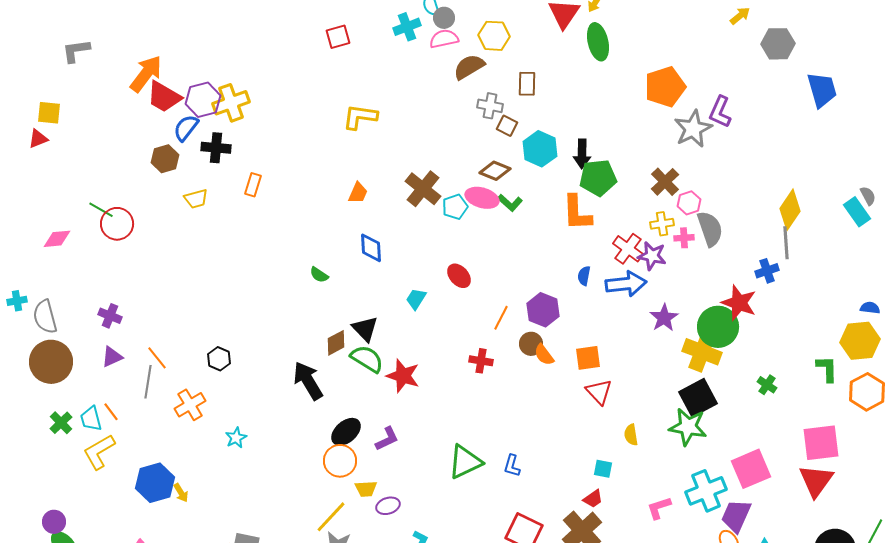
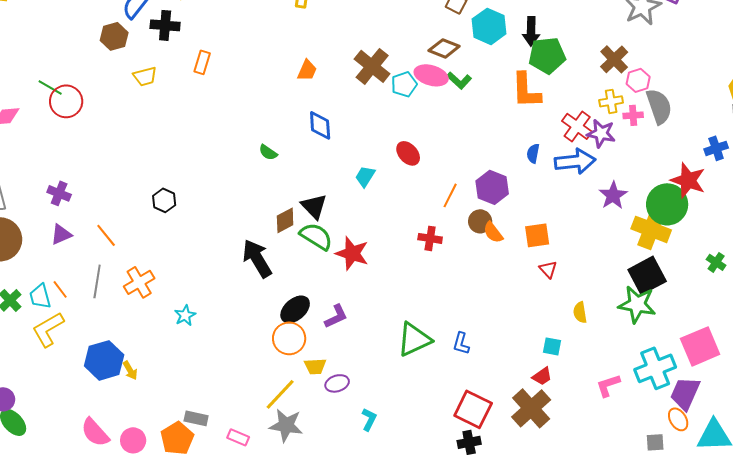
black hexagon: (219, 359) -> (164, 200), moved
gray line: (148, 382) -> (97, 281), moved
red triangle: (599, 392) -> (548, 269), size x0.7

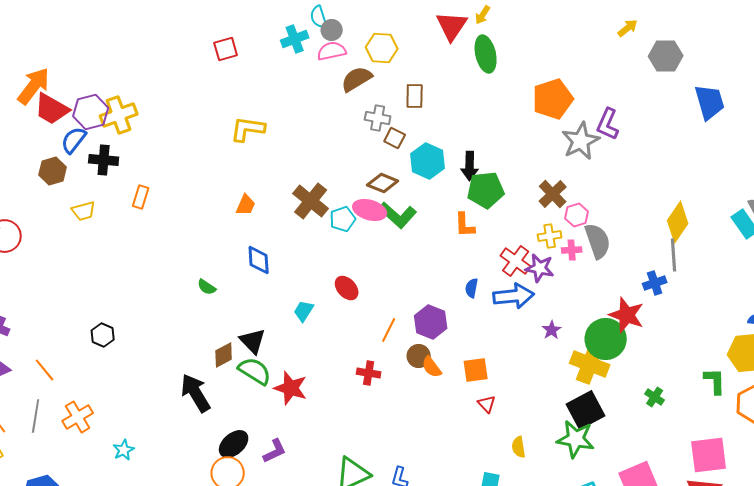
green L-shape: (459, 80) -> (398, 215), size x1.5
orange L-shape: (526, 90) -> (465, 225), size x0.7
purple star: (613, 195) -> (552, 330), size x0.7

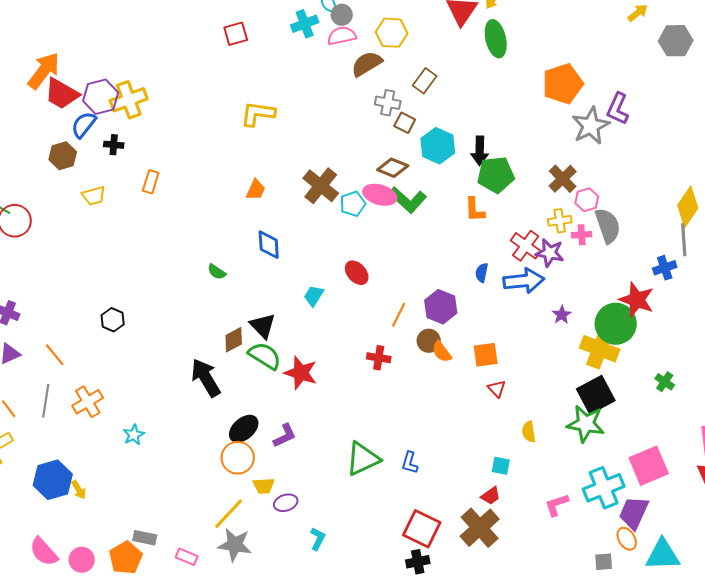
brown rectangle: (415, 96) -> (425, 81), turned 35
black cross: (104, 160) -> (114, 145), size x0.7

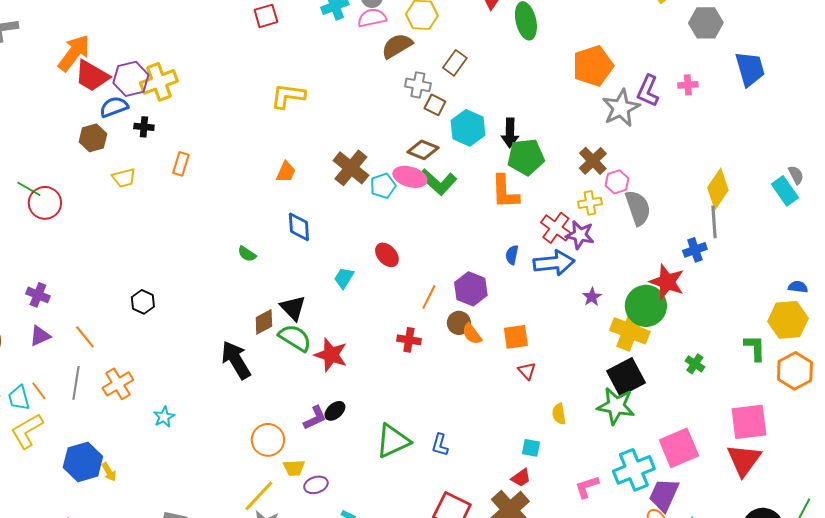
blue semicircle: (84, 125) -> (114, 107), turned 32
orange L-shape: (475, 210) -> (505, 192), size x1.4
pink cross: (582, 235) -> (688, 85), moved
black ellipse: (244, 429) -> (335, 411), moved, size x0.7

